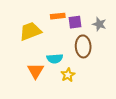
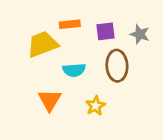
orange rectangle: (58, 16) -> (70, 24), moved
cyan semicircle: (55, 59) -> (74, 70), moved

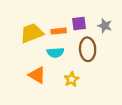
orange rectangle: (70, 24) -> (59, 31), moved
orange triangle: (50, 100) -> (37, 75), turned -30

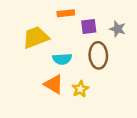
orange rectangle: (59, 31) -> (66, 13), moved
orange triangle: (37, 75) -> (54, 84), moved

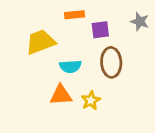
gray star: (118, 29) -> (140, 22), moved
orange triangle: (54, 84) -> (61, 95), turned -35

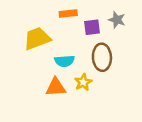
gray star: (140, 22) -> (117, 20), moved
yellow star: (91, 100) -> (83, 82), moved

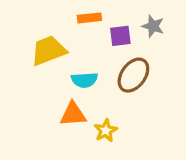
brown ellipse: (102, 57) -> (133, 75), turned 40
yellow star: (83, 82) -> (106, 131), moved

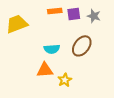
purple square: (120, 36) -> (74, 14), moved
yellow trapezoid: (49, 51) -> (17, 24), moved

